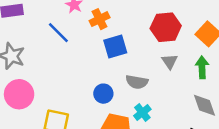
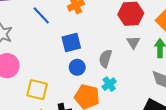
blue square: (115, 47) -> (71, 43), moved
gray semicircle: (137, 82) -> (105, 58), turned 96

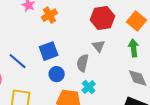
blue line: (41, 15) -> (18, 61), moved
gray triangle: (133, 42) -> (99, 46), moved

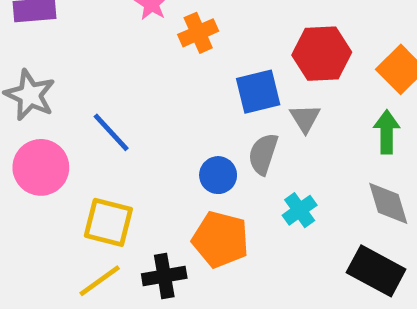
blue square: (49, 51) -> (258, 92), moved
blue circle: (57, 74) -> (218, 175), moved
cyan cross: (89, 87) -> (300, 210), moved

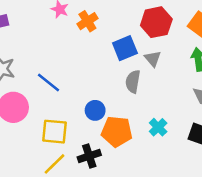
blue circle: (218, 175) -> (95, 110), moved
cyan cross: (300, 210) -> (158, 127), moved

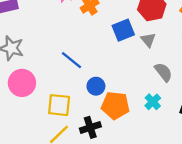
blue line: (49, 82) -> (72, 60), moved
gray semicircle: (133, 82) -> (163, 72), moved, turned 132

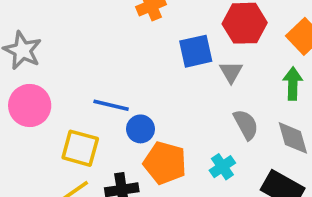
blue line: (72, 60) -> (111, 105), moved, turned -35

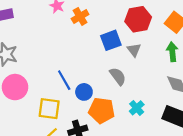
blue line: (111, 105) -> (64, 80), turned 55
gray semicircle: (246, 125) -> (118, 76), moved

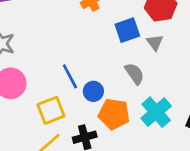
cyan cross: (137, 108) -> (156, 112), size x1.6
yellow square: (49, 109) -> (51, 110), turned -30

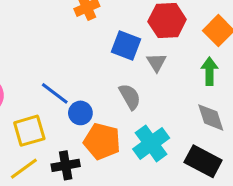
blue square: (127, 30) -> (126, 45), turned 35
blue line: (70, 76) -> (55, 93), turned -30

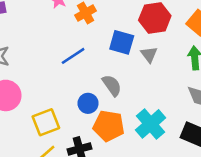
blue line: (55, 93) -> (73, 56), moved, turned -65
gray semicircle: (130, 97) -> (112, 85), moved

